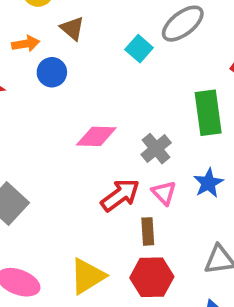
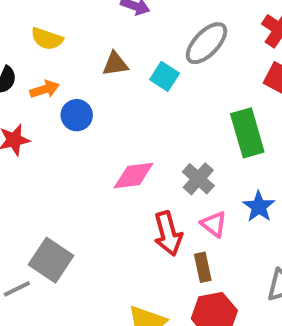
brown triangle: (72, 28) -> (115, 64), moved, turned -40
red arrow: (120, 195) -> (168, 233), turned 120

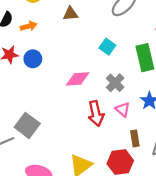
cyan square: (165, 76) -> (107, 47), moved
blue circle: (77, 115) -> (33, 59), moved
brown rectangle: (203, 267) -> (135, 138), moved

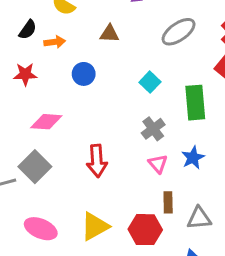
blue circle: (33, 59) -> (84, 74), moved
pink diamond: (78, 79) -> (46, 122), moved
red arrow: (96, 114) -> (97, 161), moved

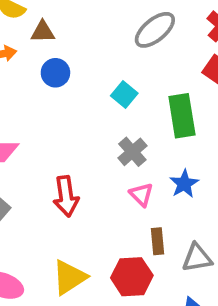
brown triangle: (110, 34) -> (43, 32), moved
blue circle: (84, 74) -> (55, 73), moved

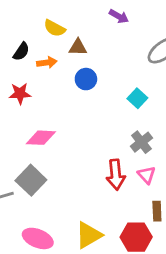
red arrow: (66, 196) -> (116, 175), moved

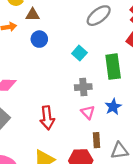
gray cross: (141, 142) -> (83, 87), turned 35
red arrow: (116, 175) -> (47, 118), moved

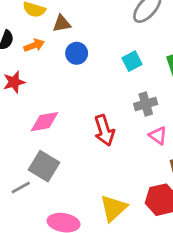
cyan square: (79, 53) -> (132, 61), turned 32
red arrow: (47, 118) -> (104, 130), moved

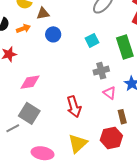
red arrow: (104, 130) -> (74, 107), moved

